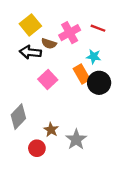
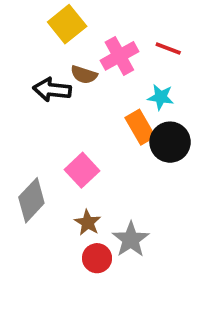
yellow square: (30, 25) -> (67, 24), moved
pink square: (48, 80) -> (82, 170), moved
red circle: (37, 148) -> (97, 258), moved

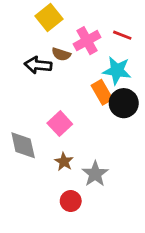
cyan star: (161, 97) -> (117, 71), size x1.5
gray diamond: (31, 200) -> (23, 145), turned -56
red circle: (97, 258) -> (71, 201), moved

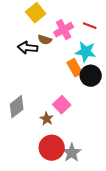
pink square: (60, 124) -> (62, 105), moved
gray diamond: (23, 145) -> (17, 107), turned 65
gray star: (95, 174) -> (72, 153), moved
red circle: (71, 201) -> (52, 148), size x1.6

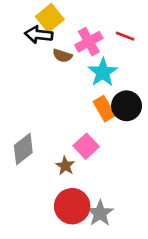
black arrow: (28, 48) -> (39, 35), moved
cyan star: (86, 52) -> (103, 72), moved, turned 30
orange rectangle: (75, 68) -> (104, 109), moved

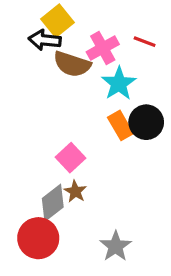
brown semicircle: (62, 56) -> (72, 64), size x1.6
pink square: (86, 146) -> (70, 158), moved
gray diamond: (23, 149) -> (53, 203), moved
red circle: (72, 206) -> (38, 238), moved

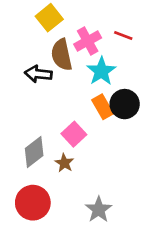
black arrow: (45, 40) -> (38, 74), moved
brown semicircle: (72, 64) -> (62, 55), turned 60
pink square: (70, 158) -> (74, 134), moved
gray diamond: (53, 203) -> (34, 152), moved

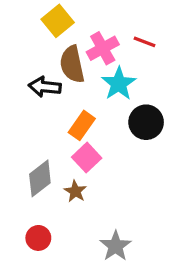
orange rectangle: (103, 107) -> (82, 125), moved, turned 65
red circle: (33, 203) -> (38, 238), size x0.6

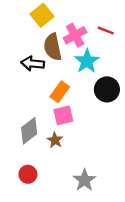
pink square: (87, 158) -> (63, 115), turned 30

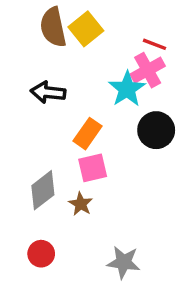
yellow square: (42, 15) -> (86, 29), moved
pink cross: (75, 35) -> (148, 70), moved
brown semicircle: (53, 47) -> (53, 27), moved
gray star: (85, 180) -> (124, 262), turned -30

